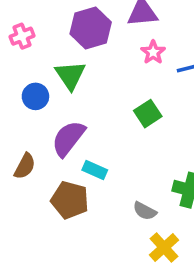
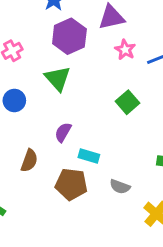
blue circle: (35, 96) -> (14, 100), moved
purple semicircle: (68, 138) -> (63, 132), size x0.6
gray semicircle: (145, 211) -> (120, 187), moved

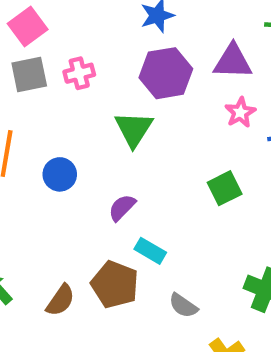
blue circle: (14, 100) -> (60, 174), moved
brown semicircle: (29, 161) -> (60, 300), moved

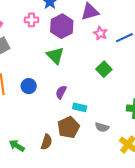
pink cross: (79, 73) -> (31, 20), moved, turned 32
brown pentagon: (115, 285) -> (69, 127), turned -30

